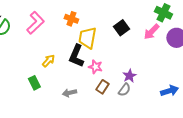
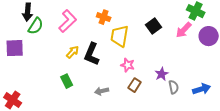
black L-shape: (76, 56) -> (92, 54), moved
yellow arrow: (48, 61) -> (73, 52), moved
gray semicircle: (124, 90) -> (174, 87), moved, turned -48

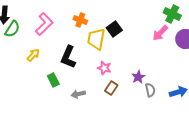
black square: (154, 26) -> (114, 29), moved
yellow arrow: (73, 52) -> (33, 55), moved
green rectangle: (67, 81) -> (53, 80), moved

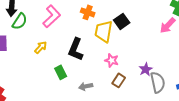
gray semicircle: (150, 90) -> (158, 82), size x1.5

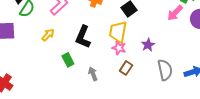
yellow trapezoid: (104, 31) -> (118, 32), moved
purple star: (146, 69) -> (148, 45), moved
gray arrow: (86, 86) -> (93, 74), turned 80

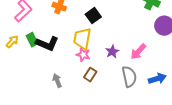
pink arrow: (175, 13) -> (138, 52), moved
black L-shape: (83, 37) -> (47, 44), turned -90
green rectangle: (68, 60) -> (32, 40), moved

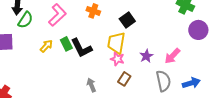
black L-shape: (47, 44) -> (81, 48), turned 40

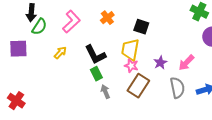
orange cross: (93, 11) -> (107, 18), turned 32
black square: (127, 20) -> (141, 27), turned -35
green rectangle: (66, 44) -> (96, 74), moved
brown rectangle: (124, 79) -> (138, 86), size x1.6

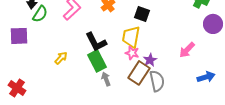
yellow arrow: (60, 53) -> (61, 58), moved
purple star: (160, 63) -> (150, 60), moved
green rectangle: (96, 74) -> (97, 61), size x1.5
gray semicircle: (177, 88) -> (157, 81), moved

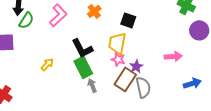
pink arrow: (187, 50) -> (173, 56), turned -138

